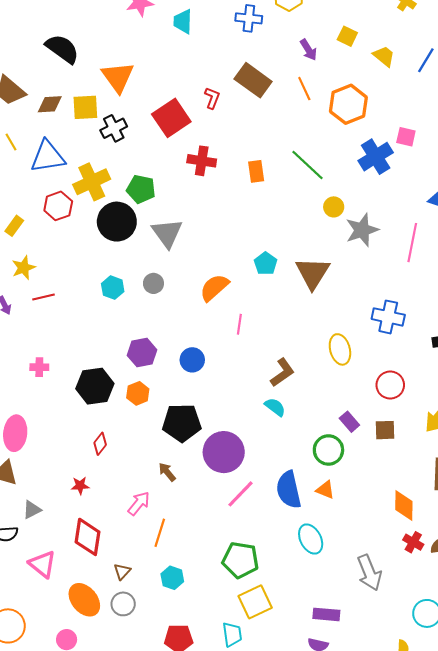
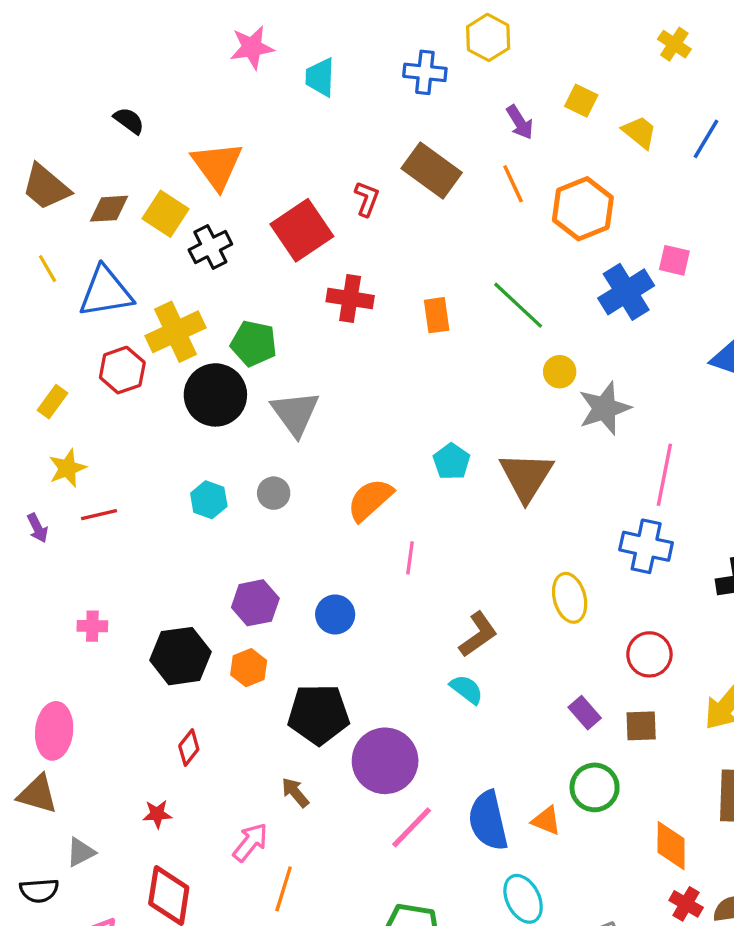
black semicircle: (62, 49) -> (129, 121), size x0.6
yellow square: (85, 107) -> (166, 214), turned 36
pink line: (412, 243) -> (664, 475), moved
green circle: (328, 450) -> (595, 787), moved

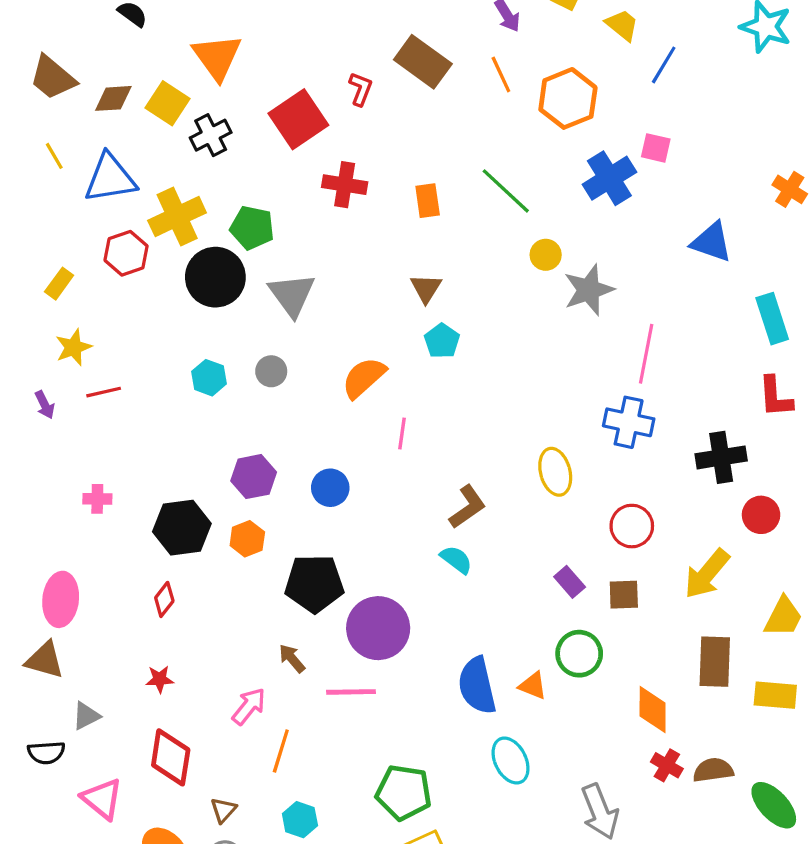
blue line: (706, 139) -> (664, 65), moved
brown triangle: (526, 476) -> (426, 288), moved, size x0.6
red diamond: (189, 748) -> (164, 599), moved
pink line: (412, 827) -> (351, 692), moved, turned 45

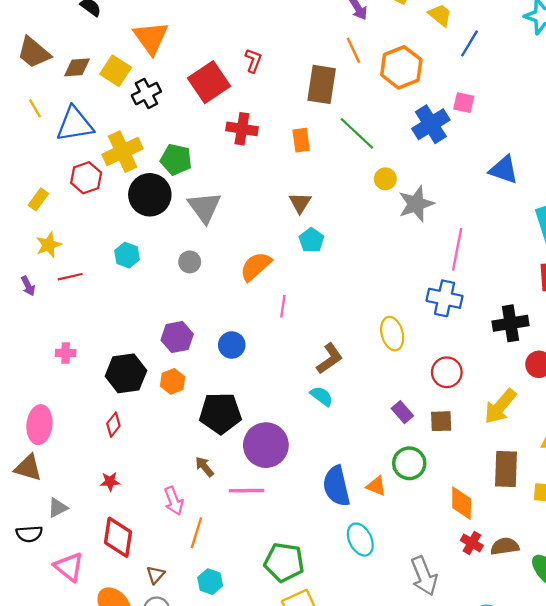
brown rectangle: (423, 62) -> (322, 84), moved, turned 63
cyan hexagon: (209, 378) -> (127, 255), moved
pink arrow: (249, 706) -> (174, 501), turned 120

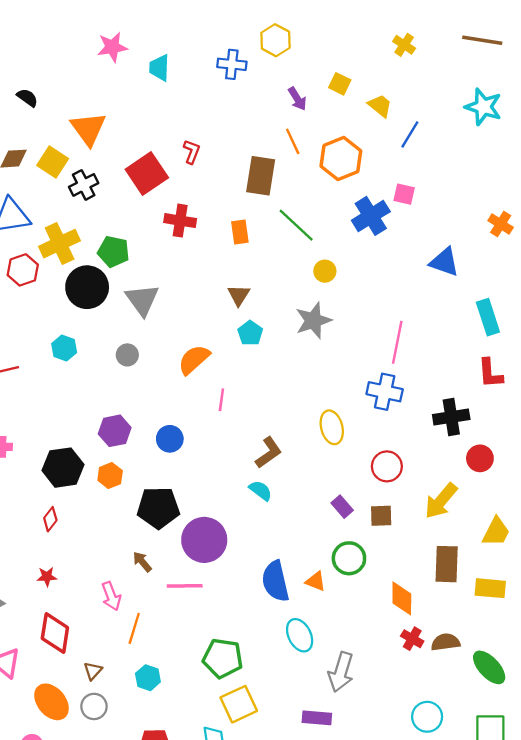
gray star: (416, 204) -> (313, 320), moved
gray arrow: (424, 576) -> (341, 672), moved, turned 39

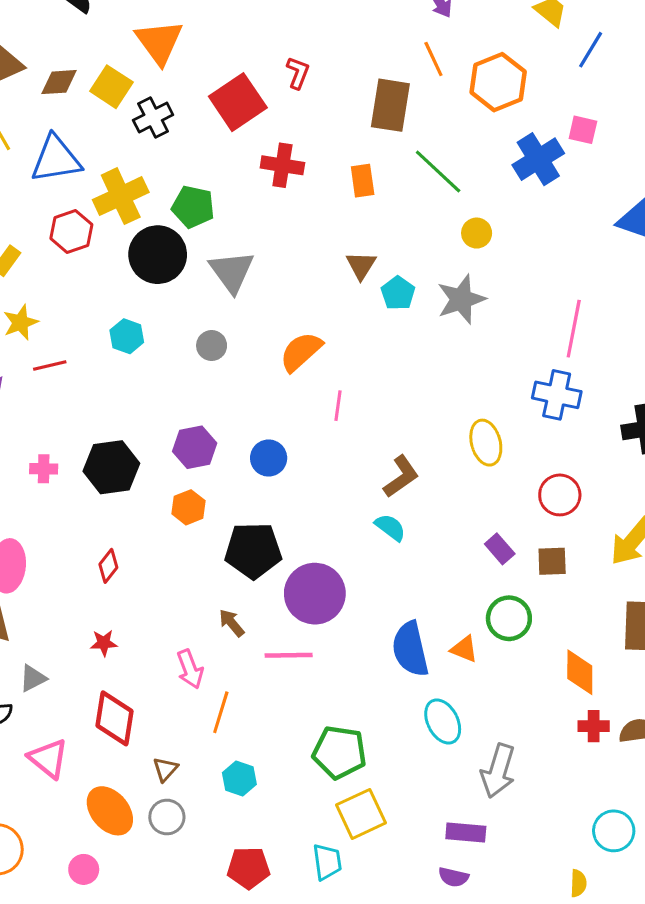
cyan pentagon: (250, 333) -> (398, 293), moved
black hexagon: (63, 468) -> (111, 467), moved
red cross: (412, 639) -> (594, 726), turned -30

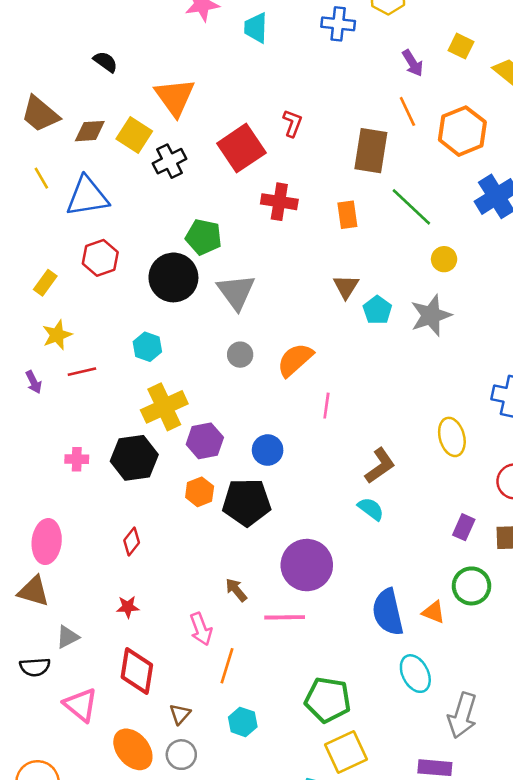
yellow cross: (121, 196) -> (164, 407), moved
gray circle: (212, 346) -> (240, 355), moved
purple rectangle: (500, 549) -> (464, 527), turned 65
black pentagon: (253, 550) -> (247, 502), moved

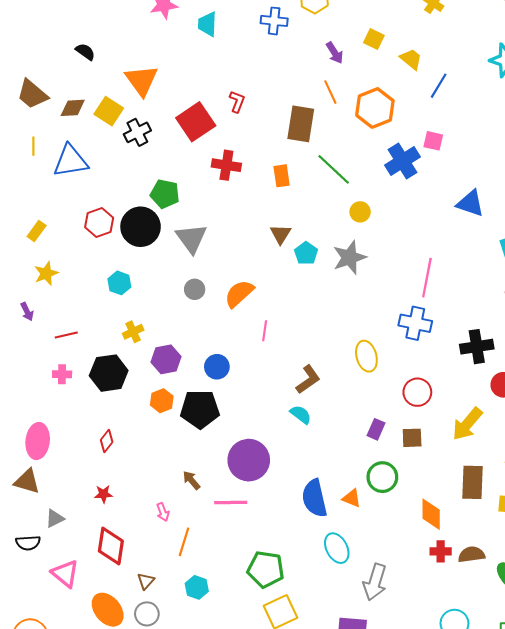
yellow line: (41, 178) -> (33, 146), turned 30
red hexagon: (100, 258) -> (99, 222), moved
red line: (82, 372) -> (66, 335), moved
yellow cross: (164, 407) -> (133, 332), size x0.6
pink arrow: (201, 629) -> (163, 512), size x0.7

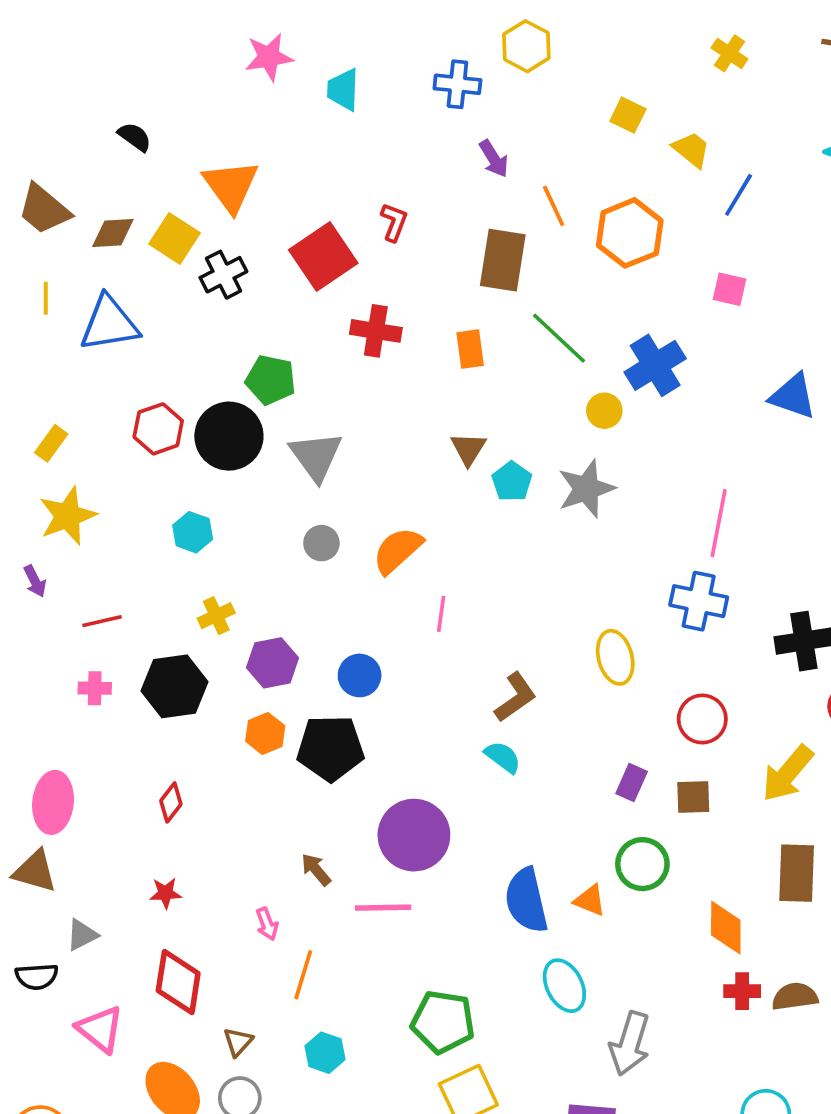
purple arrow: (335, 53) -> (494, 159), moved
blue cross: (403, 161) -> (655, 365), moved
yellow star: (46, 273) -> (68, 516), size x1.4

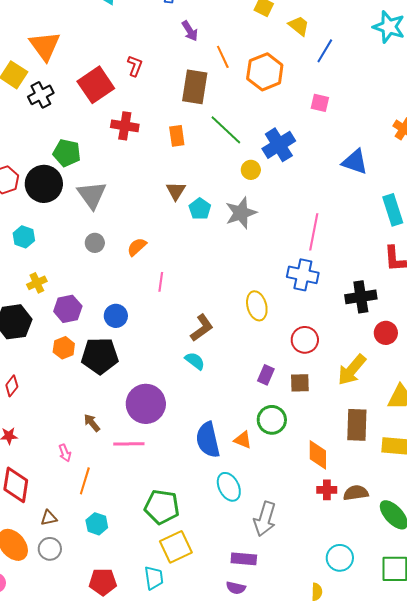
orange semicircle: (398, 550) -> (137, 247), size x0.7
brown triangle: (238, 1042) -> (49, 518), turned 36

